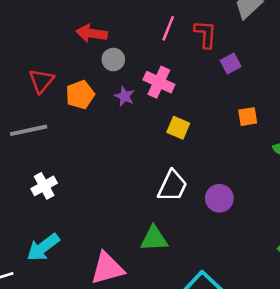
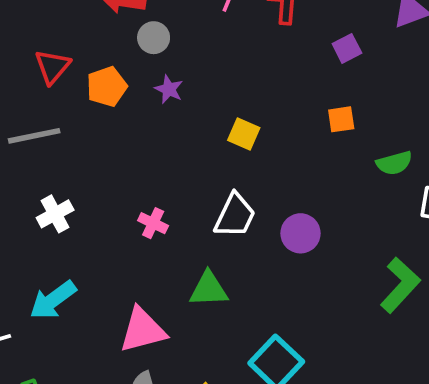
purple square: (231, 63) -> (347, 48), moved
pink cross: (159, 82) -> (153, 223), moved, size x0.7

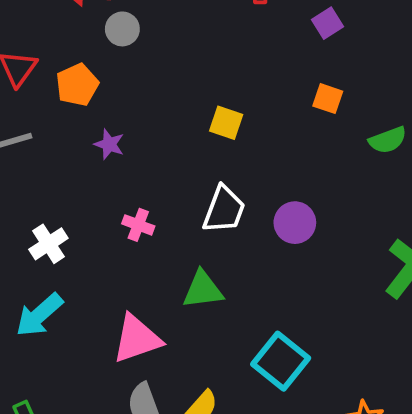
purple star: (169, 89) -> (109, 144), moved
orange square: (341, 119) -> (328, 99), turned 32
white cross: (55, 214) -> (48, 244), moved

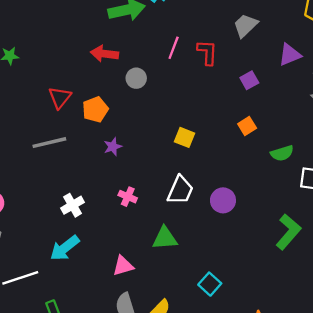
gray circle: (122, 29) -> (136, 78), moved
orange square: (328, 99) -> (247, 126), turned 36
purple star: (109, 144) -> (113, 147), turned 30
pink triangle: (137, 339) -> (123, 266), size x0.7
cyan square: (281, 361) -> (210, 284), size x0.7

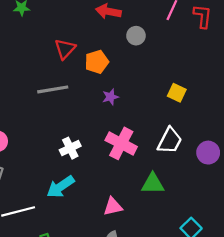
pink cross: (128, 197) -> (121, 143), size x1.8

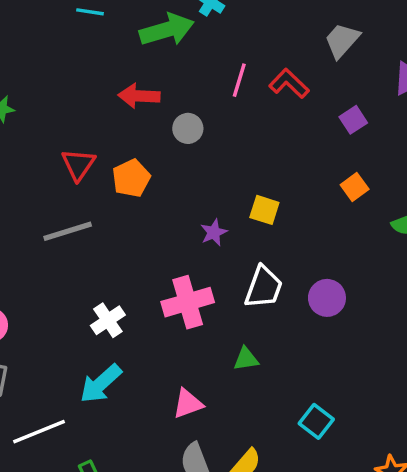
red L-shape: (203, 16) -> (289, 83), turned -45
purple star: (110, 97) -> (214, 232), moved
pink cross: (121, 143) -> (188, 302), turned -36
green triangle: (153, 184) -> (246, 359), size x0.7

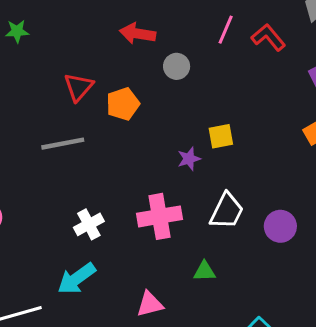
yellow square: (264, 210) -> (221, 136), moved, turned -35

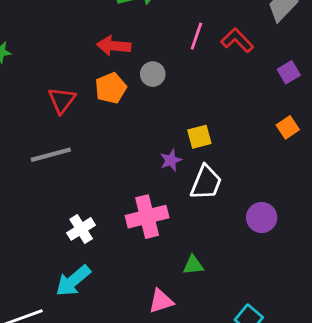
orange pentagon: (123, 104) -> (111, 88), moved
white trapezoid: (227, 211) -> (206, 183), moved
pink triangle: (150, 304) -> (161, 301), moved

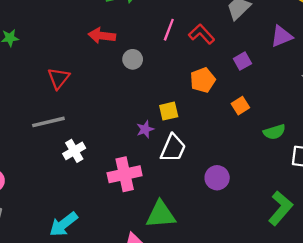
orange pentagon: (111, 88) -> (203, 80), moved
white cross: (81, 229) -> (74, 151), moved
green triangle: (193, 265) -> (161, 215), size x1.8

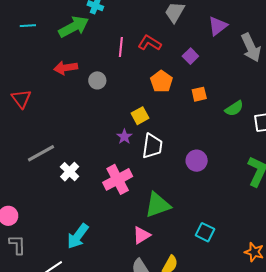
red triangle: (59, 78) -> (21, 99), moved
orange square: (240, 106) -> (199, 94), turned 35

